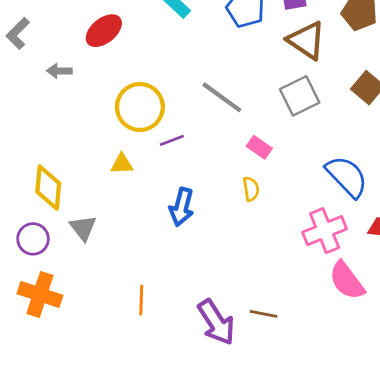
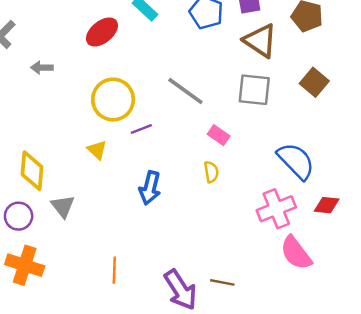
red ellipse: (104, 31) -> (102, 32), moved
gray square: (300, 96) -> (254, 90), turned 32
yellow triangle: (122, 164) -> (97, 150), turned 45

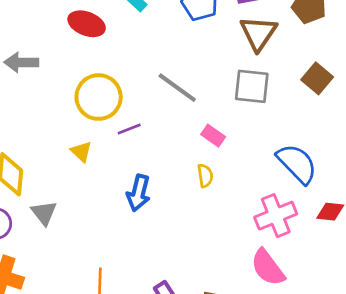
red ellipse: (102, 32) -> (87, 24), turned 60
brown triangle: (260, 41) -> (258, 33), turned 30
gray arrow: (42, 68) -> (21, 62), size x1.4
pink semicircle: (296, 253) -> (268, 268), moved

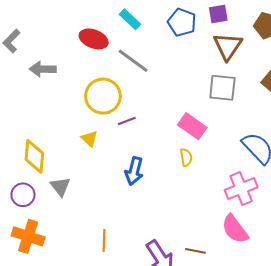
gray line: (177, 88) -> (133, 61), moved
pink rectangle: (213, 136) -> (192, 126), size x1.5

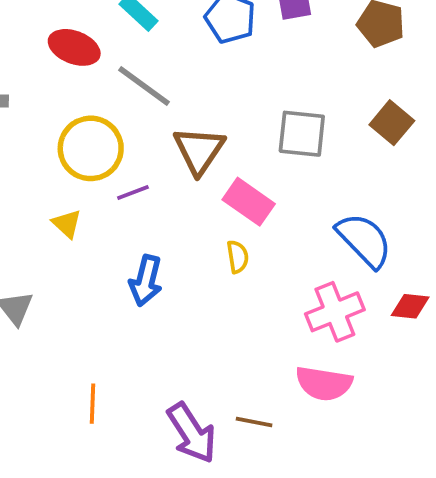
brown triangle: (228, 46) -> (199, 150), moved
pink semicircle: (235, 229) -> (324, 383), turned -44

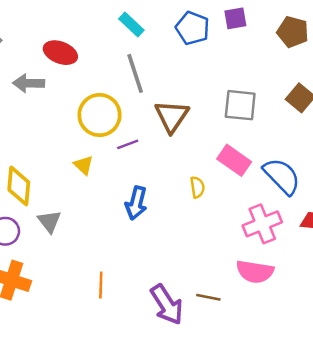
red ellipse: (74, 47) -> (60, 53), moved
gray line: (144, 86) -> (135, 73), turned 36
pink rectangle: (249, 202) -> (234, 160), moved

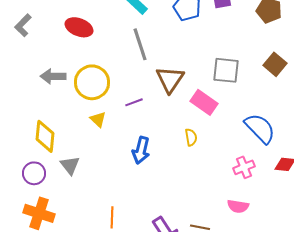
gray arrow: (29, 83) -> (53, 76), moved
yellow circle: (100, 115) -> (92, 82), moved
pink rectangle: (234, 160) -> (204, 102), moved
pink cross: (262, 224) -> (244, 167), size x0.7
pink semicircle: (255, 272) -> (238, 206), size x0.7

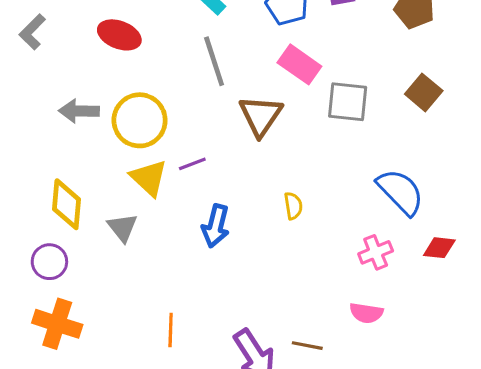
purple line: (134, 102) -> (192, 164), moved
pink rectangle: (204, 102) -> (299, 64), moved
yellow triangle: (98, 119) -> (149, 178), size x1.5
gray triangle: (70, 165) -> (122, 228), moved

